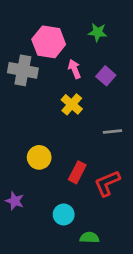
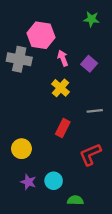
green star: (98, 32) -> (91, 19), moved
yellow circle: (39, 157) -> (21, 149), moved
red rectangle: (77, 172) -> (63, 128), moved
purple star: (15, 201) -> (28, 182), moved

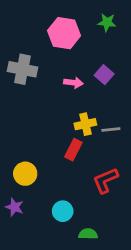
pink hexagon: (41, 35) -> (64, 33), moved
pink arrow: (63, 58) -> (73, 83), moved, turned 119
yellow cross: (60, 88) -> (85, 124), moved, turned 36
purple star: (28, 182) -> (14, 207), moved

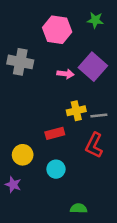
purple square: (104, 75) -> (93, 67), size x1.6
red rectangle: (73, 150) -> (55, 133), moved, turned 48
red L-shape: (106, 180) -> (94, 145), moved, turned -40
cyan circle: (63, 211) -> (56, 169), moved

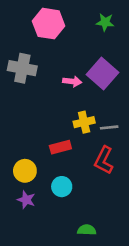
pink hexagon: (57, 30) -> (49, 24), moved
purple star: (13, 185) -> (26, 200), moved

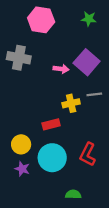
gray line: (109, 127) -> (94, 94), moved
red L-shape: (104, 160) -> (88, 154), moved
cyan circle: (62, 187) -> (52, 158), size x1.6

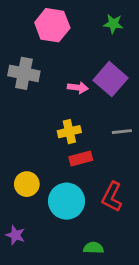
gray line: (94, 94) -> (122, 132), moved
yellow cross: (71, 103) -> (69, 132), moved
red rectangle: (51, 124) -> (81, 159), moved
purple star: (22, 169) -> (15, 235), moved

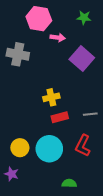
pink arrow: (78, 88) -> (58, 38), moved
gray line: (122, 132) -> (90, 114), moved
yellow circle: (27, 184) -> (20, 148), moved

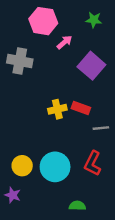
pink arrow: (58, 38) -> (64, 42), turned -48
red rectangle: (60, 117) -> (81, 108), moved, turned 35

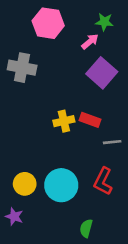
pink arrow: (64, 42) -> (90, 41), moved
green semicircle: (77, 206) -> (86, 228), turned -77

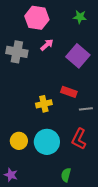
pink arrow: (90, 41) -> (47, 45), moved
yellow cross: (64, 121) -> (44, 104), moved
purple star: (14, 217) -> (11, 175), moved

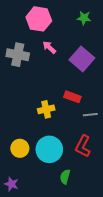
pink arrow: (47, 45) -> (49, 47), turned -96
green semicircle: (66, 175) -> (65, 177), moved

